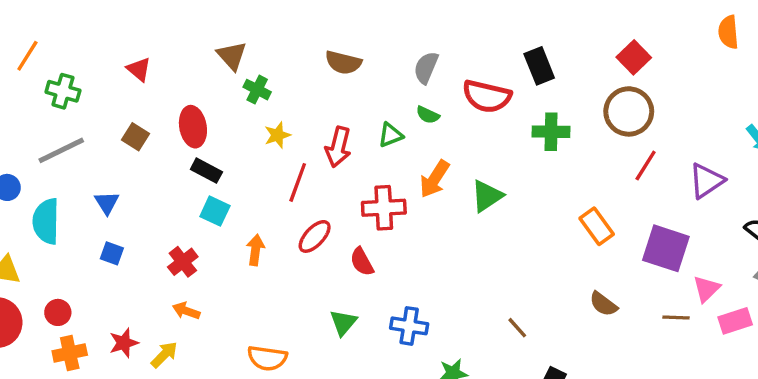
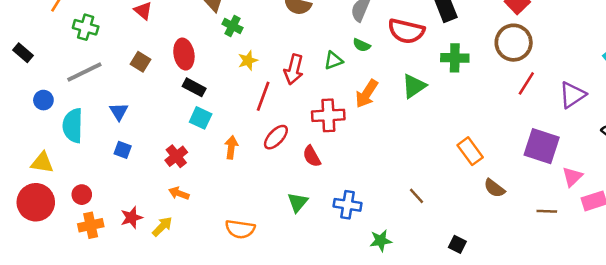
green triangle: (487, 196) -> (414, 86), moved
orange rectangle: (597, 226) -> (470, 151), moved
brown line: (676, 318) -> (547, 211), moved
brown line: (517, 328) -> (416, 196), moved

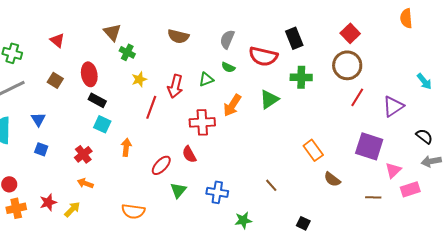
red ellipse: (276, 137) -> (161, 165), moved

